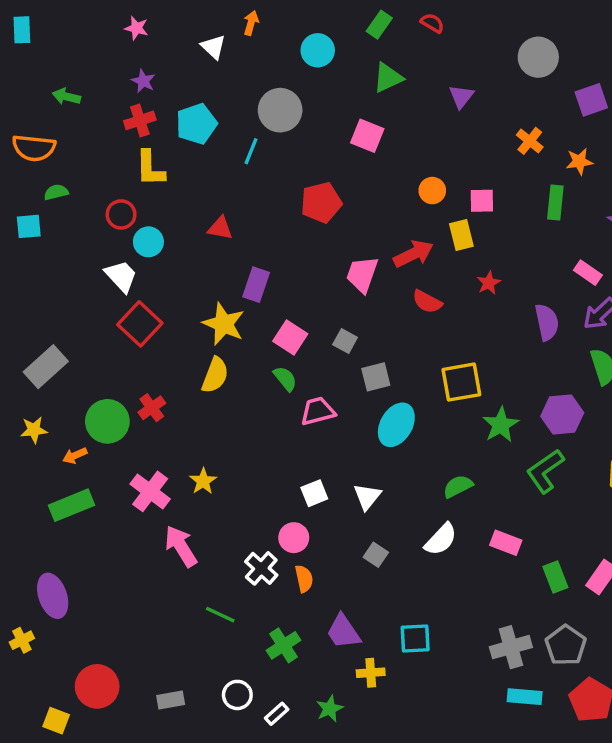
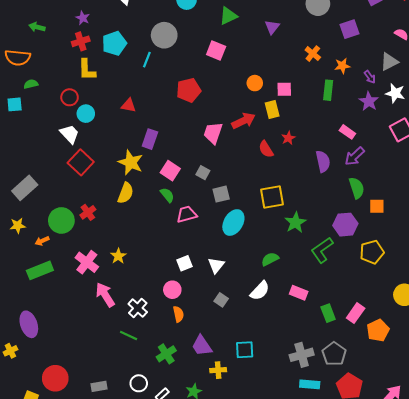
red semicircle: (427, 302) -> (266, 149), moved, turned 30
purple hexagon: (562, 415) -> (345, 225), moved
white cross: (261, 568) -> (138, 308), moved

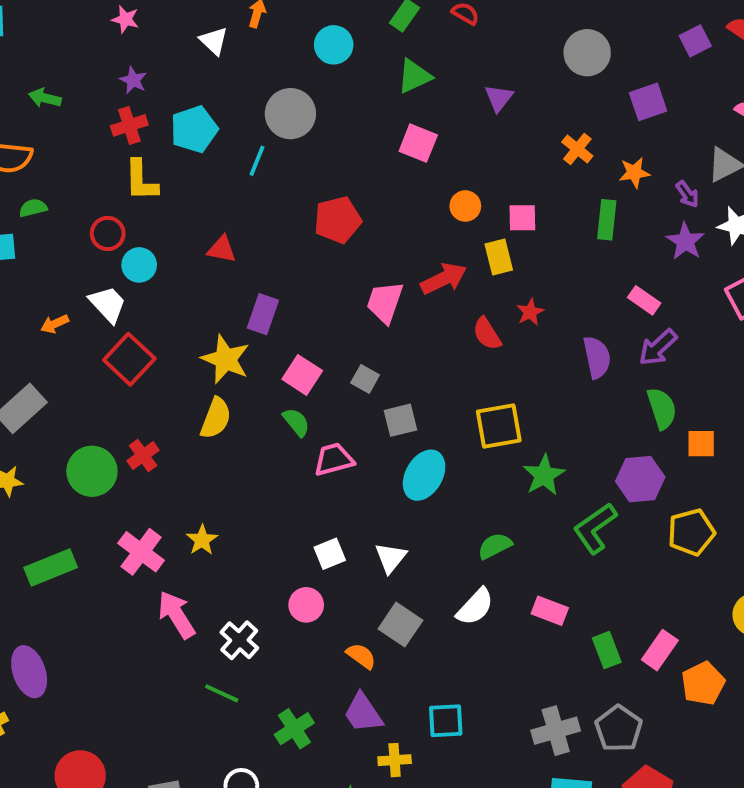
pink square: (216, 50) -> (418, 143), moved
orange arrow: (42, 241) -> (55, 324), moved
gray square: (221, 300) -> (400, 625), size x1.5
orange semicircle: (178, 314) -> (361, 656), moved, turned -42

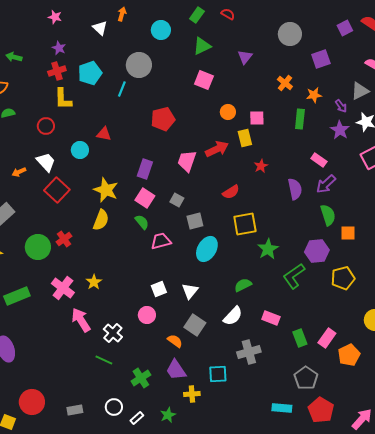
cyan circle: (139, 265) -> (80, 150), moved
purple rectangle: (263, 314) -> (145, 169), moved
red semicircle: (487, 334) -> (231, 192), moved, turned -90
gray cross: (556, 731) -> (249, 352), moved

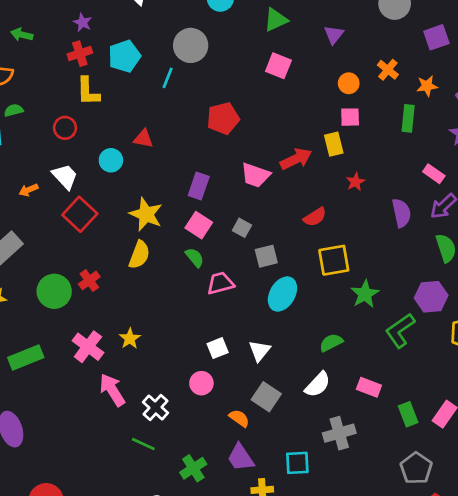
orange circle: (228, 112) -> (349, 83), moved
pink trapezoid: (187, 161) -> (255, 175), turned -90

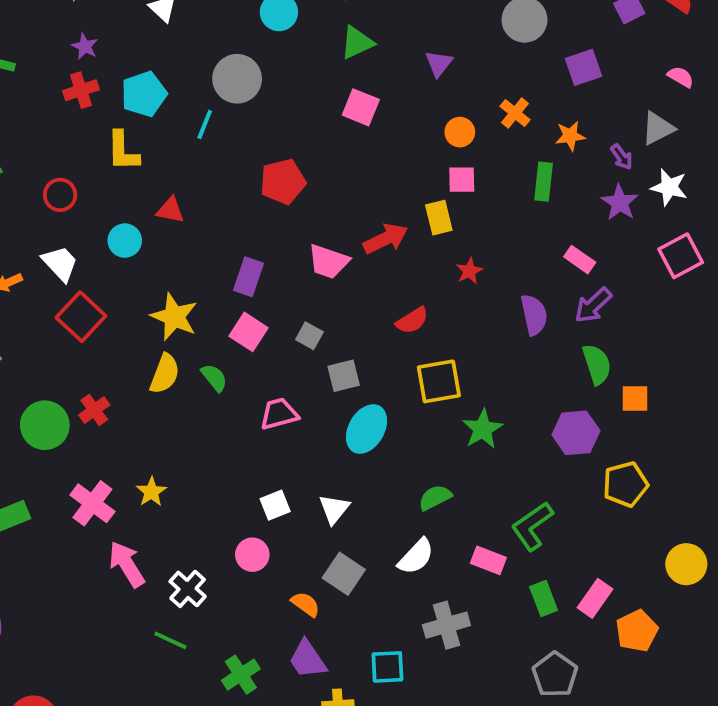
yellow L-shape: (88, 91) -> (123, 151), moved
green semicircle: (195, 258) -> (214, 378), moved
green L-shape: (400, 330) -> (532, 526), moved

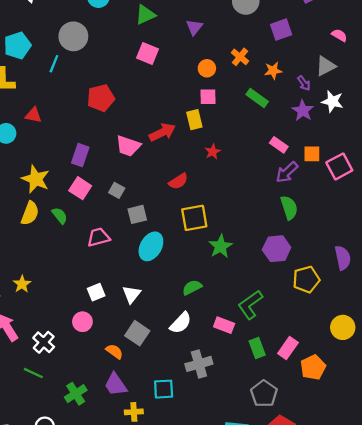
green rectangle: (544, 182) -> (257, 98), turned -60
pink square: (681, 256) -> (339, 166), moved
purple semicircle: (534, 315) -> (343, 258), moved
orange square: (635, 399) -> (312, 154), moved

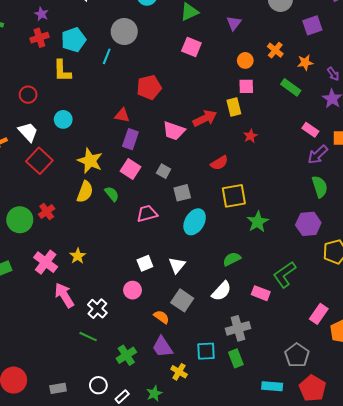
red triangle: (33, 115) -> (122, 115), moved
green rectangle: (257, 348) -> (236, 358), moved
yellow cross: (134, 412) -> (179, 372), turned 35

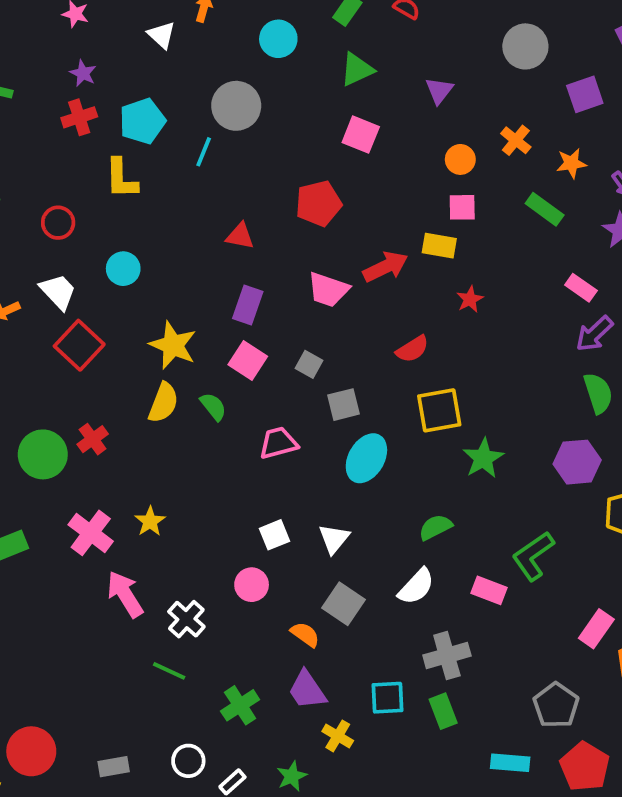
red pentagon: (149, 87) -> (319, 204), moved
yellow rectangle: (234, 107) -> (439, 246), turned -66
red triangle: (122, 115) -> (240, 236), moved

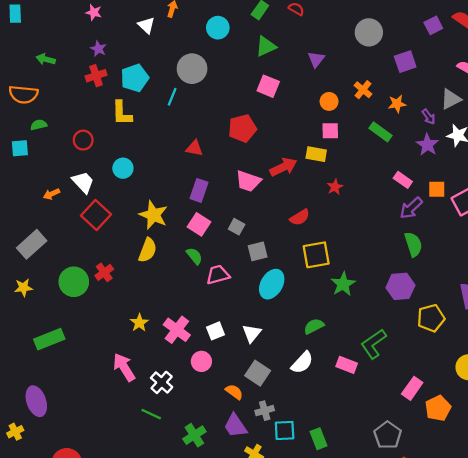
green semicircle: (213, 407) -> (194, 256), moved
pink cross: (91, 533) -> (177, 330), moved
gray cross: (447, 656) -> (265, 411), moved, size x0.7

